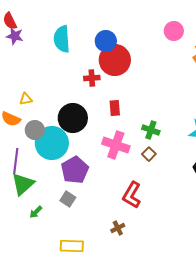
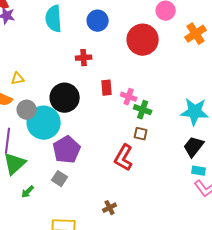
red circle: (115, 60) -> (143, 40), moved
pink cross: (116, 145) -> (129, 97), moved, size x0.6
brown square: (149, 154) -> (141, 134), turned -32
red L-shape: (132, 195) -> (124, 158), moved

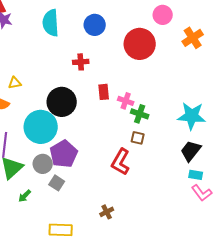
gray circle: (27, 110) -> (43, 164), moved

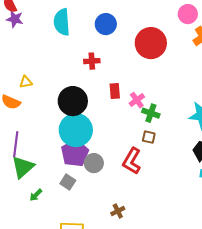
pink circle: (163, 15) -> (188, 14), moved
pink cross: (126, 101) -> (137, 100), turned 35
cyan circle: (41, 127) -> (76, 130), moved
gray circle: (43, 164) -> (94, 163), moved

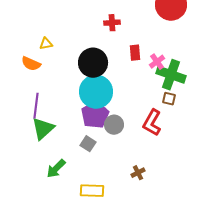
green cross: (151, 113) -> (171, 75), size x1.6
green arrow: (36, 195) -> (56, 169), moved, size x1.5

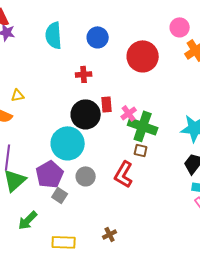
black circle: (93, 63) -> (86, 114), moved
purple pentagon: (95, 115) -> (50, 174), moved
brown cross: (138, 173) -> (110, 234), moved

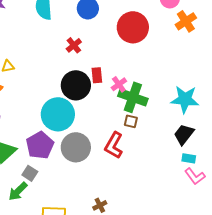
red cross: (84, 74) -> (74, 45), turned -35
gray circle: (86, 176) -> (76, 147), size x1.5
gray square: (60, 195) -> (30, 173), moved

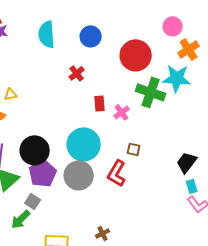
black circle: (76, 85) -> (35, 150), moved
green cross: (133, 97) -> (151, 92), moved
cyan star: (185, 99) -> (177, 78), moved
cyan circle: (58, 114) -> (84, 144), moved
cyan rectangle: (189, 158) -> (192, 186), turned 64

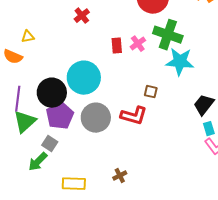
red cross: (77, 73) -> (82, 16), moved
cyan star: (177, 78) -> (180, 62), moved
pink cross: (122, 112) -> (138, 44), moved
cyan circle: (84, 144) -> (84, 78), moved
red L-shape: (117, 173) -> (134, 116), turned -104

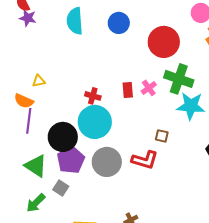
red cross: (82, 16) -> (93, 96), moved, turned -35
purple line: (18, 99) -> (29, 121), moved
green triangle: (25, 122) -> (36, 166), turned -45
green arrow: (38, 162) -> (36, 203), moved

